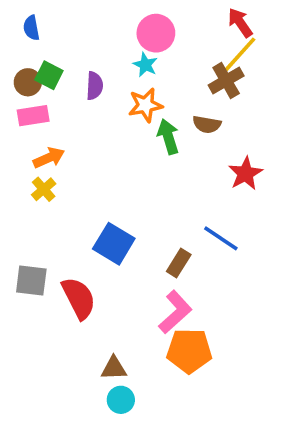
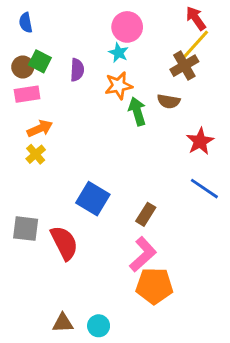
blue line: (221, 238) -> (204, 189), moved
brown triangle: (114, 368) -> (63, 323), moved

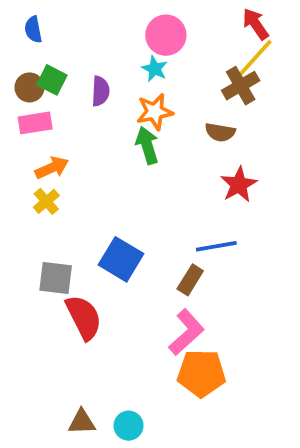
green arrow: (137, 111) -> (147, 145), moved
red star: (200, 141) -> (239, 185), moved
blue line: (204, 189) -> (216, 246), moved, turned -44
gray square: (26, 229) -> (56, 278), moved

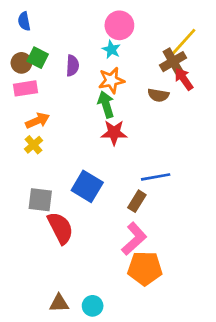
red arrow: (256, 24) -> (184, 79), moved
red star: (239, 185) -> (114, 133), moved, turned 30

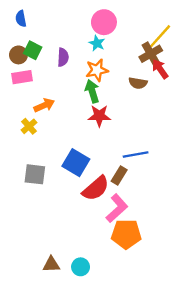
orange arrow: (38, 121) -> (44, 105), moved
red semicircle: (60, 228) -> (96, 188), moved, turned 76

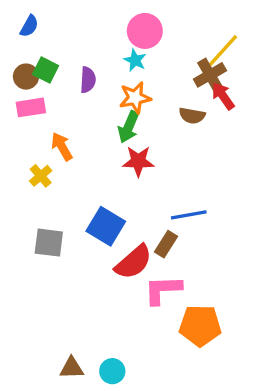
blue semicircle: (21, 19) -> (29, 26), turned -140
green arrow: (92, 91) -> (129, 127), turned -140
orange arrow: (44, 105) -> (62, 147), turned -96
pink L-shape: (117, 208) -> (163, 290), turned -140
orange pentagon: (126, 234) -> (200, 326), moved

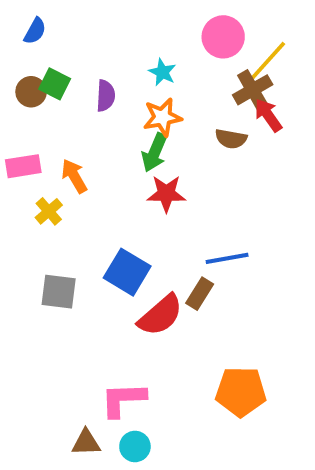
pink circle: (145, 31) -> (223, 37), moved
pink rectangle: (31, 107) -> (23, 166), moved
pink L-shape: (163, 290) -> (123, 399), moved

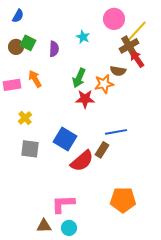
orange star: (162, 117) -> (104, 84), moved
orange arrow: (74, 176) -> (35, 79), moved
yellow cross: (49, 211) -> (25, 118), moved

